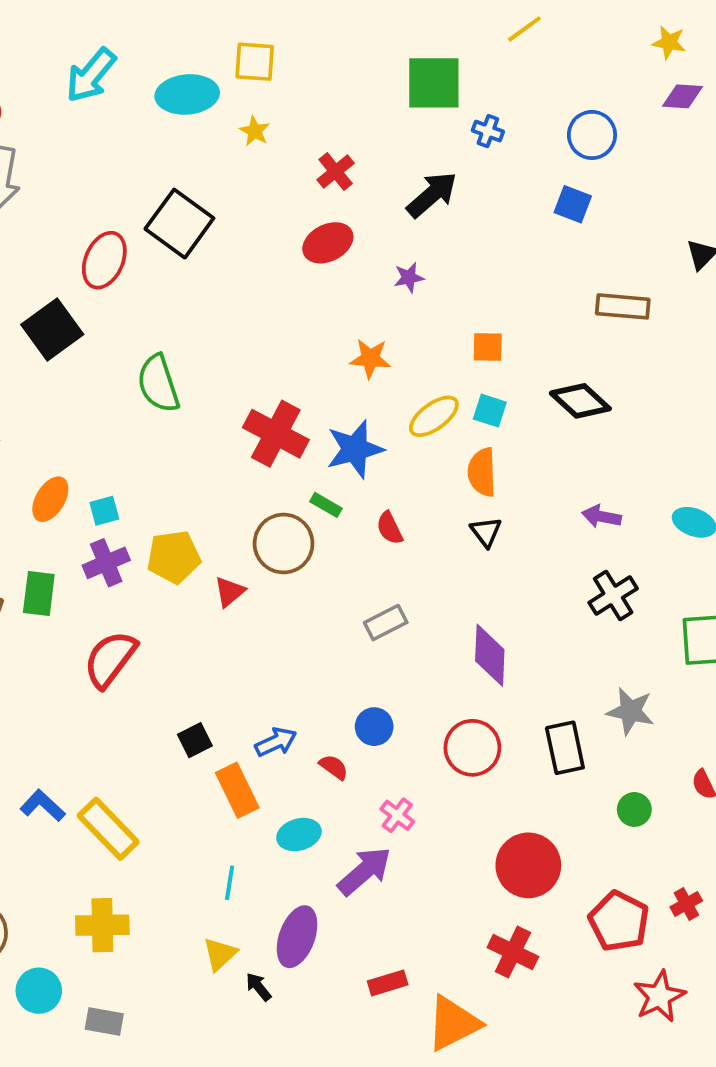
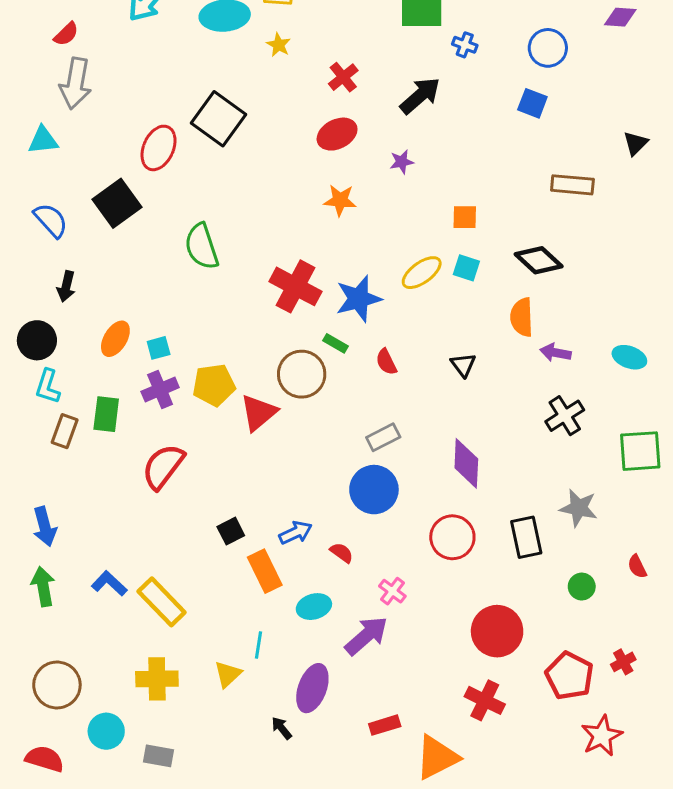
orange star: (370, 358) -> (340, 200), moved
orange semicircle: (482, 472) -> (522, 317), moved
red triangle: (230, 592) -> (259, 413), size x1.5
blue circle: (374, 727) -> (374, 490), moved, size x1.6
yellow triangle: (220, 954) -> (228, 674), moved

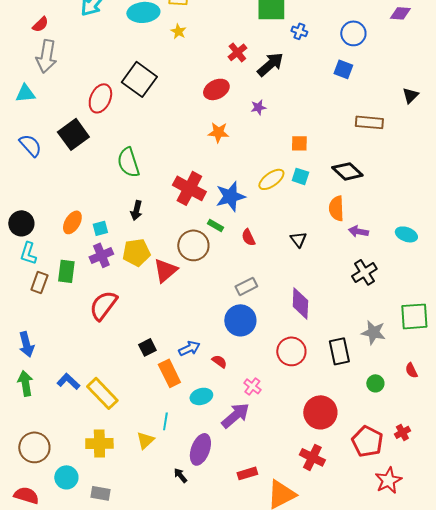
red cross: (343, 77) -> (237, 52), moved
black arrow: (66, 286) -> (136, 210), moved
green square: (640, 451) -> (414, 316), moved

